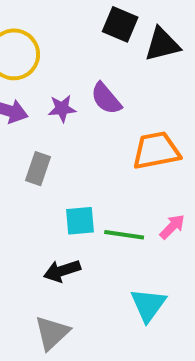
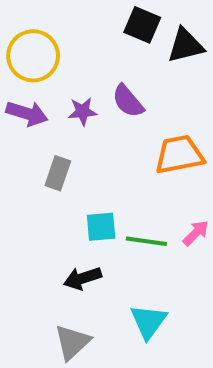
cyan triangle: (148, 305) -> (148, 322), moved

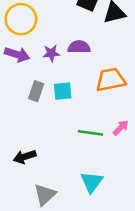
purple semicircle: (128, 101) -> (79, 47), turned 130
cyan square: (101, 227) -> (63, 91), moved
black arrow: (83, 278) -> (25, 157), moved

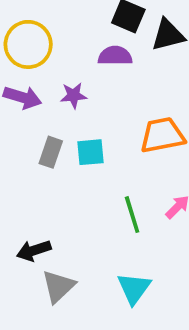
purple semicircle: (79, 47) -> (115, 56), moved
green line: (90, 133) -> (132, 215), turned 65
gray triangle: (45, 195) -> (58, 286), moved

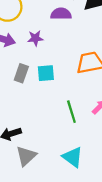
cyan triangle: (134, 288) -> (73, 157), turned -30

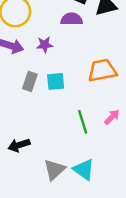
gray triangle: (26, 156) -> (54, 170), moved

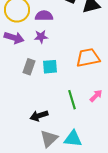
purple semicircle: (72, 19) -> (44, 16), moved
black arrow: (19, 145) -> (39, 116), moved
cyan triangle: (84, 170) -> (73, 139), turned -30

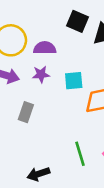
cyan square: (50, 67) -> (74, 81), moved

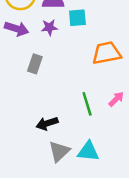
cyan square: (74, 81) -> (77, 18), moved

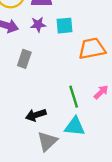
cyan square: (77, 18) -> (64, 26), moved
cyan triangle: (88, 151) -> (75, 126), moved

